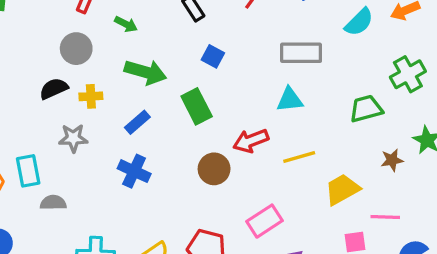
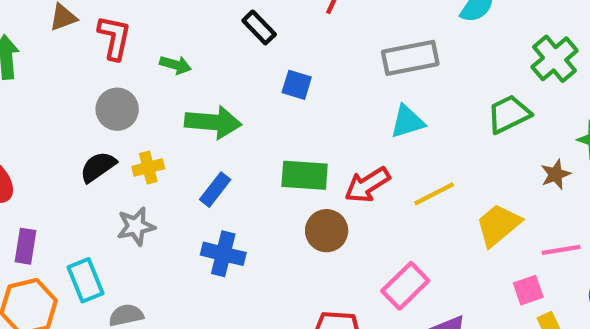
green rectangle: (197, 106) -> (305, 175), moved, turned -48

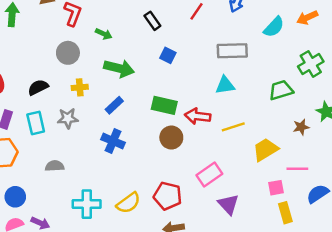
black semicircle: (98, 167) -> (38, 87), moved
red arrow: (367, 185) -> (198, 116), turned 30
cyan rectangle: (86, 280) -> (36, 123), moved

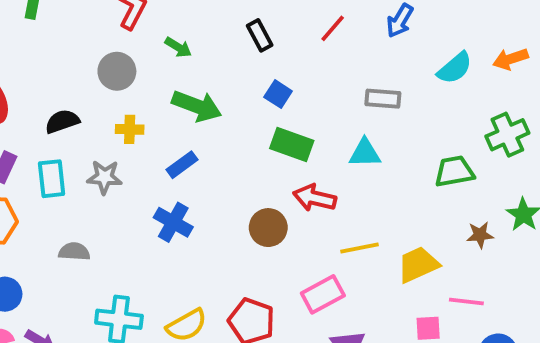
gray rectangle: (232, 51) -> (383, 99), size x0.7
green rectangle: (164, 105) -> (292, 144), moved
yellow line: (233, 127) -> (359, 248), moved

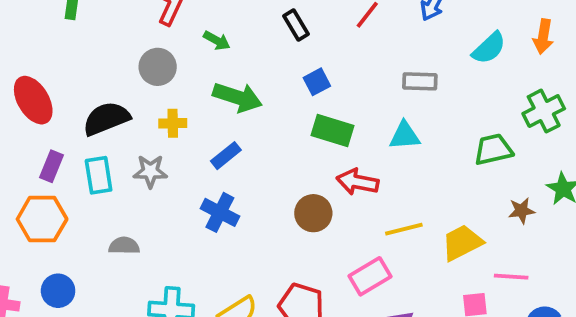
orange arrow: (510, 59) -> (543, 37), turned -60
blue square: (278, 94) -> (317, 82), turned 32
black semicircle: (62, 121) -> (106, 119), size x1.4

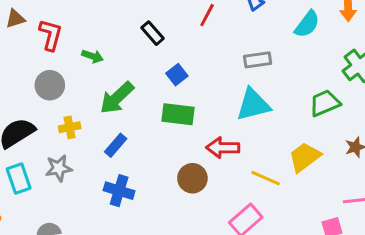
green arrow: (238, 97) -> (117, 98), turned 129
green rectangle: (332, 131) -> (178, 114), moved
cyan triangle: (405, 136) -> (253, 105), size x1.4
yellow line: (404, 229) -> (266, 178), turned 48
yellow trapezoid: (462, 243) -> (305, 157), moved

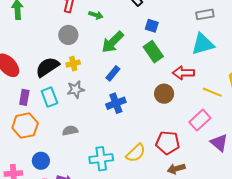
blue square: (177, 75) -> (152, 26), turned -32
green rectangle: (178, 114) -> (153, 52), turned 50
yellow cross: (70, 127) -> (73, 64), moved
blue cross: (119, 191) -> (116, 103), turned -36

